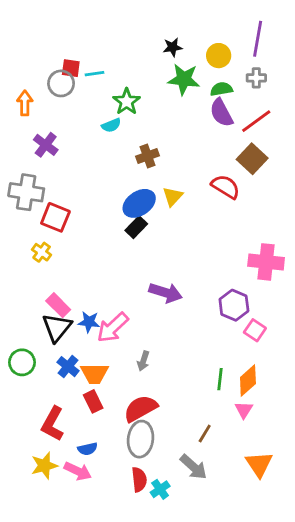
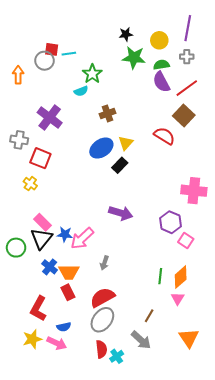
purple cross: (46, 145) -> (50, 118), moved, size x1.4
gray cross: (26, 192) -> (19, 140), size x0.7
black rectangle: (136, 227) -> (120, 165), moved
green circle: (22, 362) -> (16, 248), moved
gray ellipse: (141, 439) -> (102, 320), turned 30

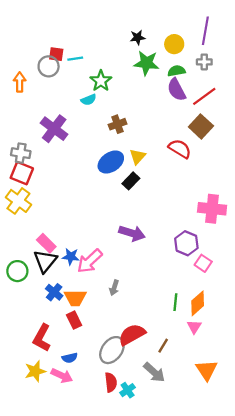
red square: (40, 158) -> (22, 173), moved
yellow cross: (30, 184) -> (18, 201), moved, size x1.6
red semicircle: (102, 297) -> (132, 334), moved

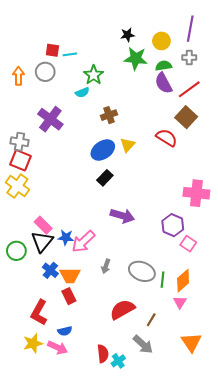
gray circle: (49, 66) -> (45, 72), moved
black rectangle: (131, 181) -> (105, 178), moved
gray ellipse: (112, 350) -> (142, 271), moved, turned 75

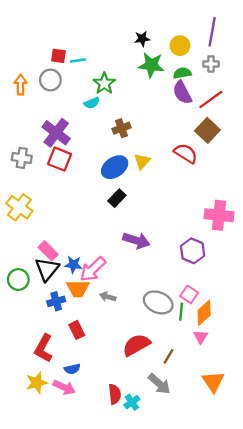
red square: (21, 160) -> (60, 159), moved
pink square: (188, 244) -> (189, 294), moved
gray arrow: (106, 266) -> (108, 297), moved, turned 88
blue cross: (50, 270) -> (56, 301), turned 35
orange trapezoid: (70, 275) -> (78, 289), moved

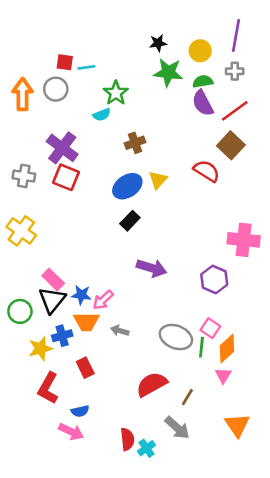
orange arrow: (21, 85) -> (23, 94), size x1.4
pink arrow: (93, 269) -> (103, 300), size x0.7
yellow star: (37, 383) -> (40, 349), moved

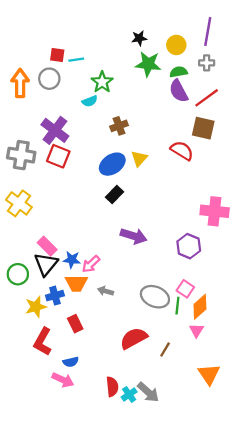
brown square: (231, 145) -> (203, 128), turned -30
gray cross: (24, 176) -> (21, 155), size x1.4
gray arrow: (177, 428) -> (148, 392), moved

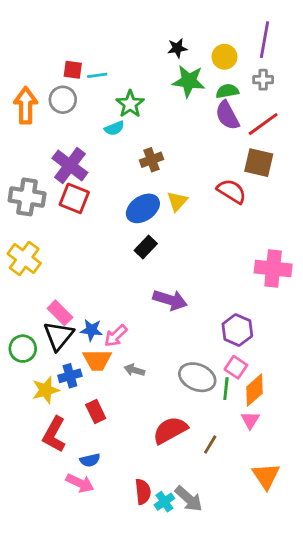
purple hexagon: (189, 246) -> (237, 330), moved

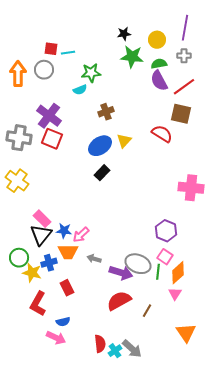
green star: (130, 104) -> (91, 73), turned 30
purple arrow: (170, 300) -> (121, 273), moved
green circle: (23, 349) -> (19, 258), moved
yellow star: (46, 390) -> (32, 273), turned 30

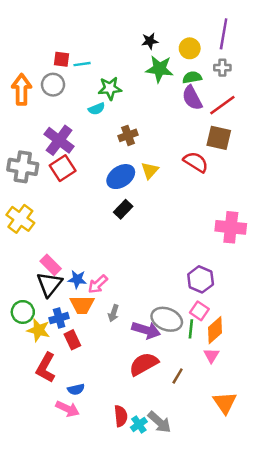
red square: (52, 139) -> (63, 168), turned 35
gray arrow: (94, 259) -> (113, 313), turned -88
red rectangle: (67, 288) -> (72, 340), moved

